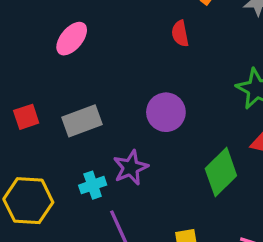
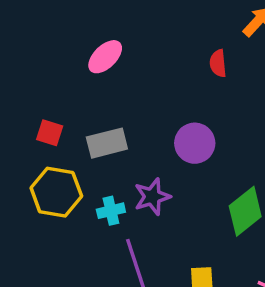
red square: (26, 117) -> (50, 133), turned 30
yellow hexagon: (28, 201) -> (56, 192), moved

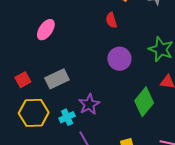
red square: (50, 133) -> (23, 80), turned -35
purple circle: (195, 143) -> (119, 59), moved

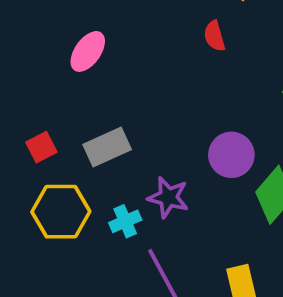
purple circle: (119, 59) -> (231, 155), moved
purple star: (89, 104) -> (168, 197), turned -30

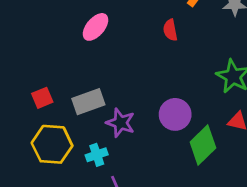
pink ellipse: (88, 51) -> (96, 27), moved
purple star: (168, 197) -> (121, 123), moved

